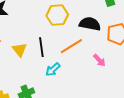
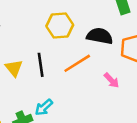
cyan arrow: (53, 69) -> (44, 107), moved

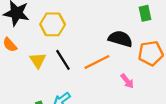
yellow hexagon: (60, 25) -> (53, 24), moved
black line: (41, 65) -> (63, 60), turned -30

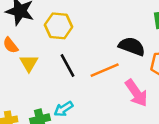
yellow triangle: (38, 60) -> (29, 63), moved
pink arrow: (127, 81) -> (136, 93), size x1.6

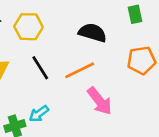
black semicircle: (132, 46) -> (93, 33), moved
pink arrow: (136, 93) -> (100, 101), moved

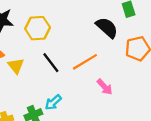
black semicircle: (93, 33) -> (107, 28), moved, turned 30
pink arrow: (100, 101) -> (105, 87), size x0.7

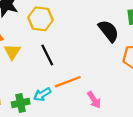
orange line: (85, 62) -> (68, 82), moved
pink arrow: (105, 87) -> (94, 100), moved

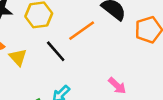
orange line: (68, 82) -> (82, 31), moved

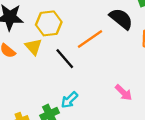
yellow triangle: (18, 57) -> (33, 47), moved

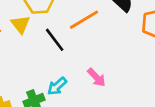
pink arrow: (124, 93) -> (96, 77), moved

